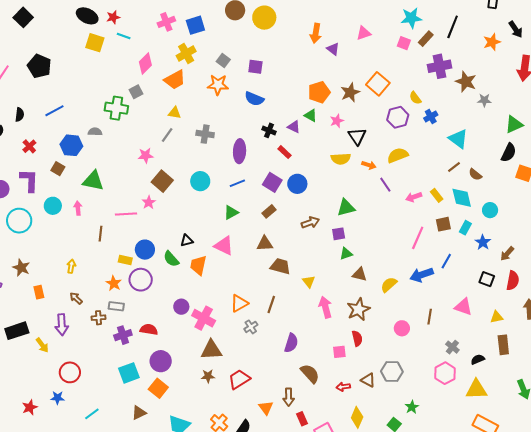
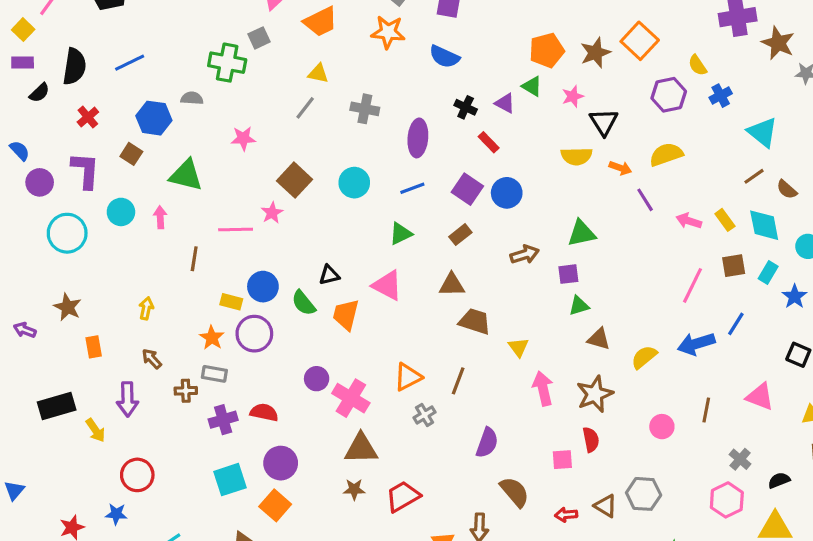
black semicircle: (20, 115) -> (74, 67), size x1.6
pink star: (146, 155) -> (243, 138), moved
pink arrow: (414, 197) -> (689, 221), turned 35

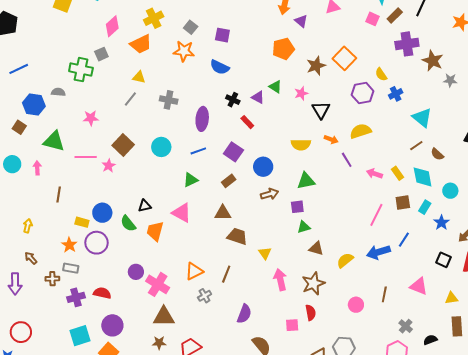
orange pentagon: (547, 50) -> (283, 49), moved
yellow semicircle: (576, 156) -> (301, 145), moved
blue circle: (507, 193) -> (263, 167), moved
pink line: (236, 230) -> (86, 157), moved

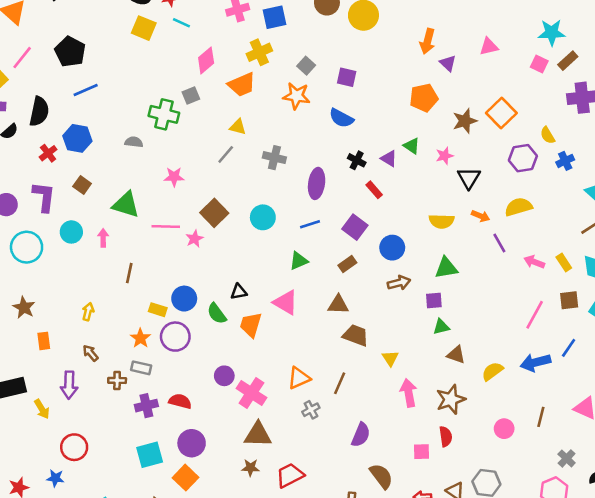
blue line: (19, 69) -> (86, 90), moved
blue hexagon: (34, 104) -> (77, 138), moved

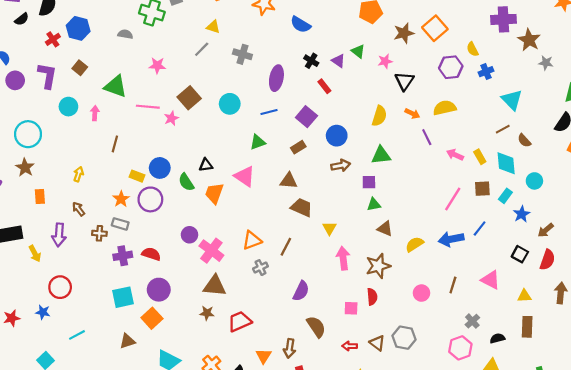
yellow semicircle: (442, 221) -> (379, 116), turned -78
cyan circle: (27, 247) -> (28, 134), moved

